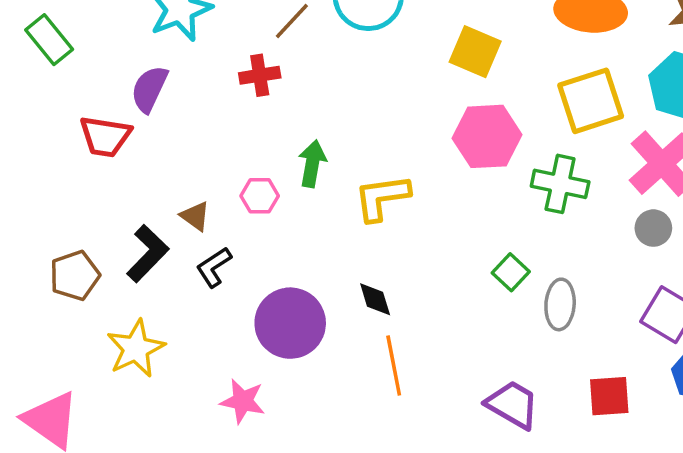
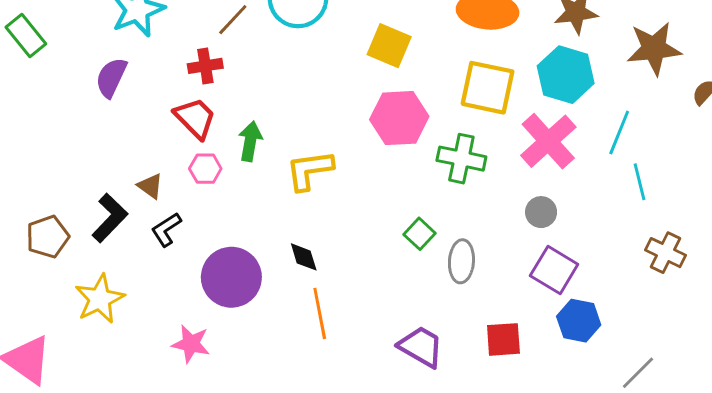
yellow square: (591, 101) -> (488, 88), turned 30
red trapezoid: (105, 136) -> (195, 118), moved, turned -144
gray circle: (653, 228) -> (541, 212), moved

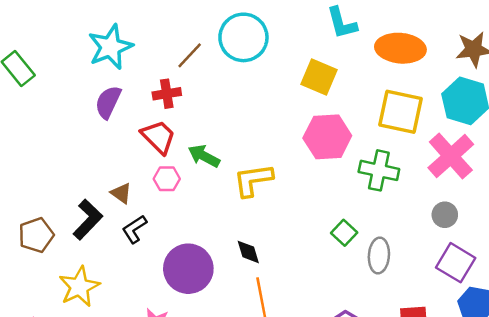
purple semicircle: (111, 78) -> (108, 102), moved
green arrow: (250, 141) -> (204, 156), turned -72

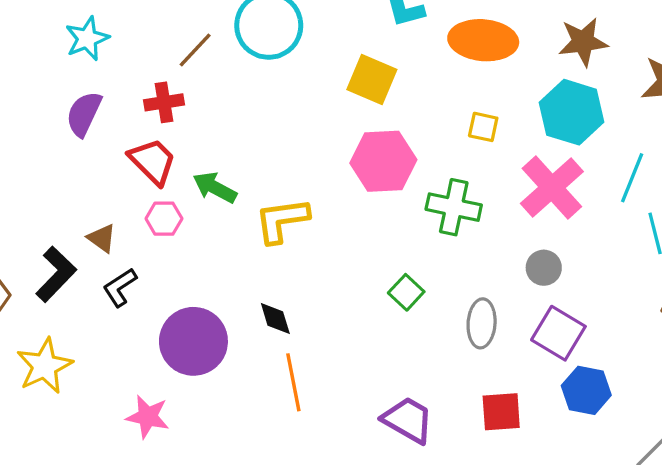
cyan star: (110, 47) -> (87, 39), size x0.7
yellow square: (400, 112) -> (483, 127), size x0.5
gray ellipse: (379, 255) -> (482, 323), moved

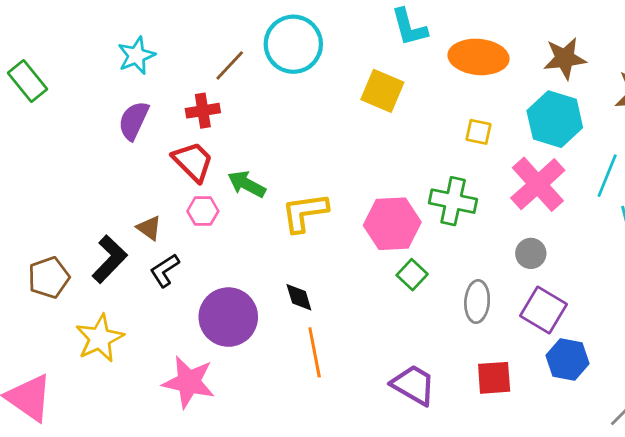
pink hexagon: (383, 161) -> (392, 224), moved
pink star: (148, 417) -> (189, 382), size x1.4

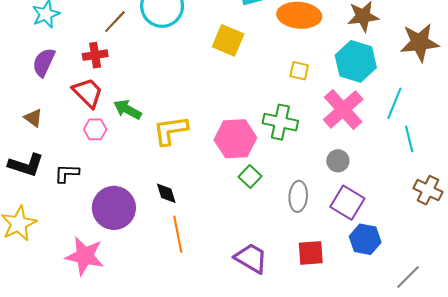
brown triangle: (149, 228) -> (33, 118), moved
black L-shape: (110, 259) -> (26, 165), turned 64
black L-shape: (165, 270) -> (67, 173), turned 35

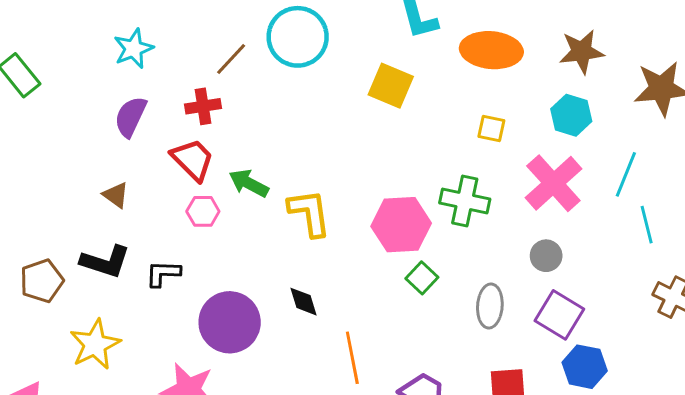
cyan hexagon: (356, 61) -> (571, 115), size x0.7
yellow L-shape: (170, 130) -> (309, 213), turned 90
orange line: (178, 234) -> (352, 358), moved

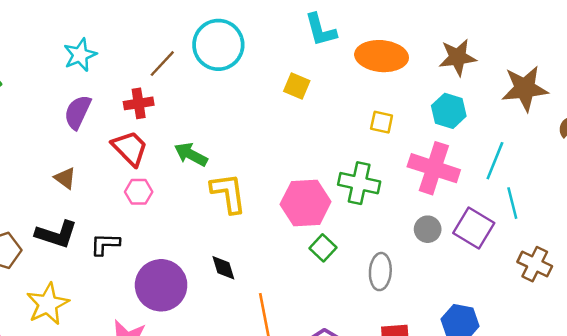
yellow square: (391, 86) -> (297, 86), size x0.7
green arrow: (249, 183) -> (191, 154), moved
pink cross: (553, 183) -> (434, 168), turned -30
purple square: (559, 315) -> (474, 228), moved

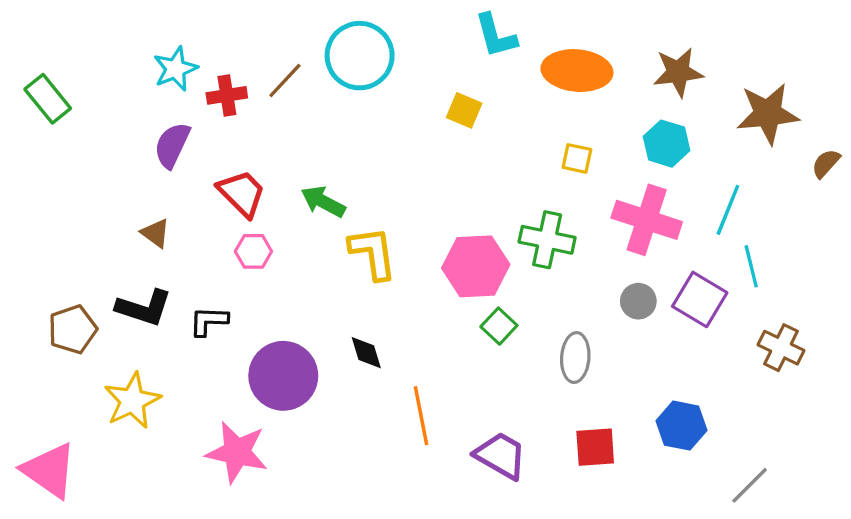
red cross: (139, 103) -> (227, 95), moved

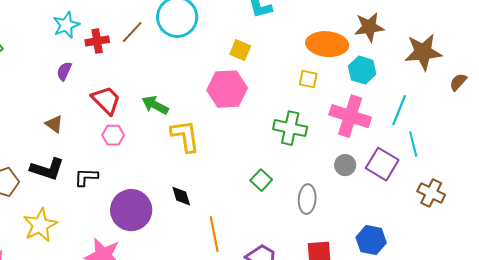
orange ellipse: (577, 71) -> (327, 44), moved
purple semicircle: (172, 145) -> (64, 71), size x0.7
pink hexagon: (476, 266) -> (227, 89), moved

